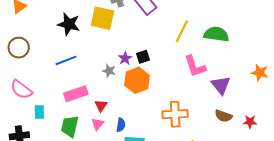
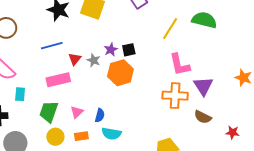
green semicircle: (216, 34) -> (204, 20), moved
red triangle: (101, 106) -> (75, 59), moved
orange cross: (175, 114) -> (175, 96), moved
red star: (250, 122) -> (233, 132), moved

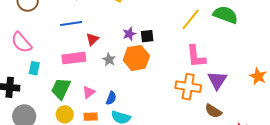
gray star: (94, 60) -> (109, 60), moved

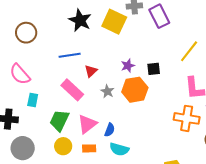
black square: (147, 36) -> (154, 69), moved
pink rectangle: (74, 58) -> (72, 90), turned 50
pink triangle: (89, 92) -> (87, 124), size x1.5

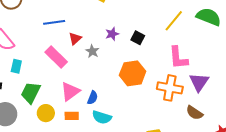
black square: (154, 69) -> (138, 38), turned 32
orange hexagon: (135, 90) -> (133, 73), moved
gray star: (107, 91) -> (92, 51), moved
green trapezoid: (59, 121) -> (31, 93), moved

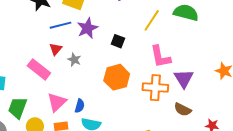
blue line: (54, 22) -> (60, 25), moved
purple star: (112, 34) -> (87, 28), moved, size x1.5

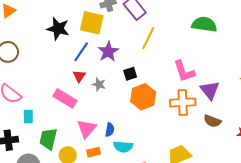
yellow line: (152, 20) -> (148, 38), moved
blue line: (60, 25) -> (81, 52), turned -35
black square: (118, 41) -> (130, 74), moved, turned -32

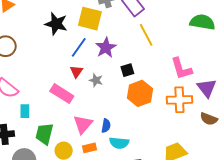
yellow line: (148, 38) -> (146, 35), turned -55

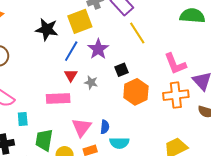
yellow square: (90, 19) -> (80, 21), turned -30
pink rectangle: (62, 94) -> (58, 98), turned -30

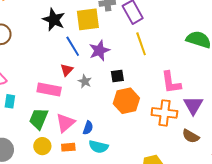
blue line: (71, 51) -> (73, 46), turned -75
green trapezoid: (44, 140) -> (39, 119), moved

